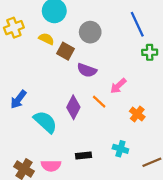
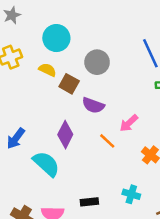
purple diamond: (73, 107) -> (65, 135), moved

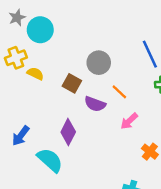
cyan circle: (56, 38) -> (40, 30), moved
yellow semicircle: (47, 70) -> (35, 74), moved
orange line: (107, 141) -> (119, 92), moved

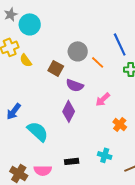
yellow semicircle: (35, 74) -> (26, 60), turned -152
orange line: (119, 92) -> (98, 62), moved
purple diamond: (68, 132) -> (69, 111), moved

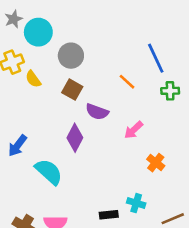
gray circle: (78, 51) -> (71, 56), moved
purple diamond: (69, 111) -> (75, 138), moved
black rectangle: (72, 161) -> (109, 215), moved

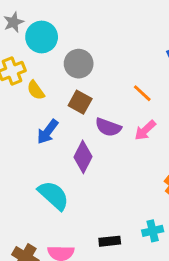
pink arrow: (134, 130) -> (145, 130), moved
blue arrow: (17, 146) -> (48, 132), moved
cyan cross: (136, 203) -> (153, 231), turned -30
black rectangle: (109, 215) -> (110, 241), moved

